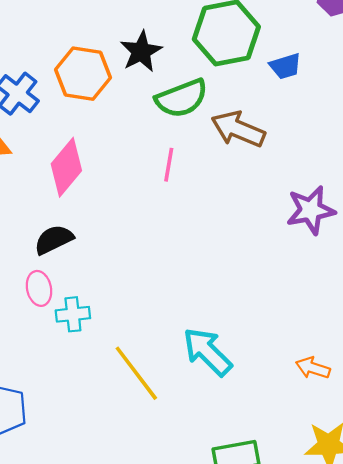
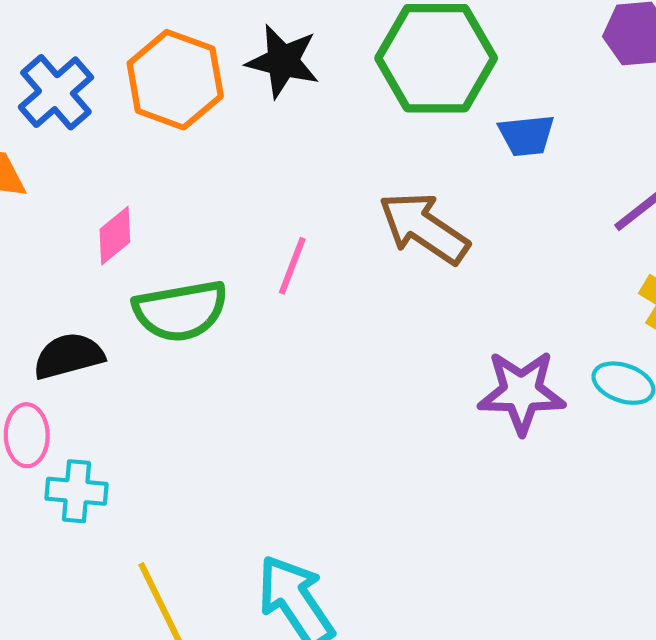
black star: (141, 51) -> (283, 61), turned 30
green semicircle: (182, 98) -> (180, 311), moved
pink diamond: (66, 167) -> (115, 236), size x0.6

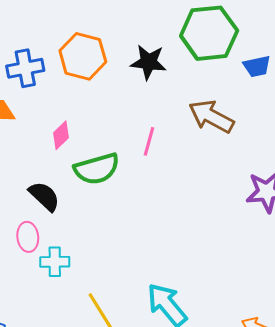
black star: (283, 61) -> (148, 62), moved
blue cross: (56, 92) -> (25, 68), turned 36
black semicircle: (69, 356) -> (44, 196), turned 64

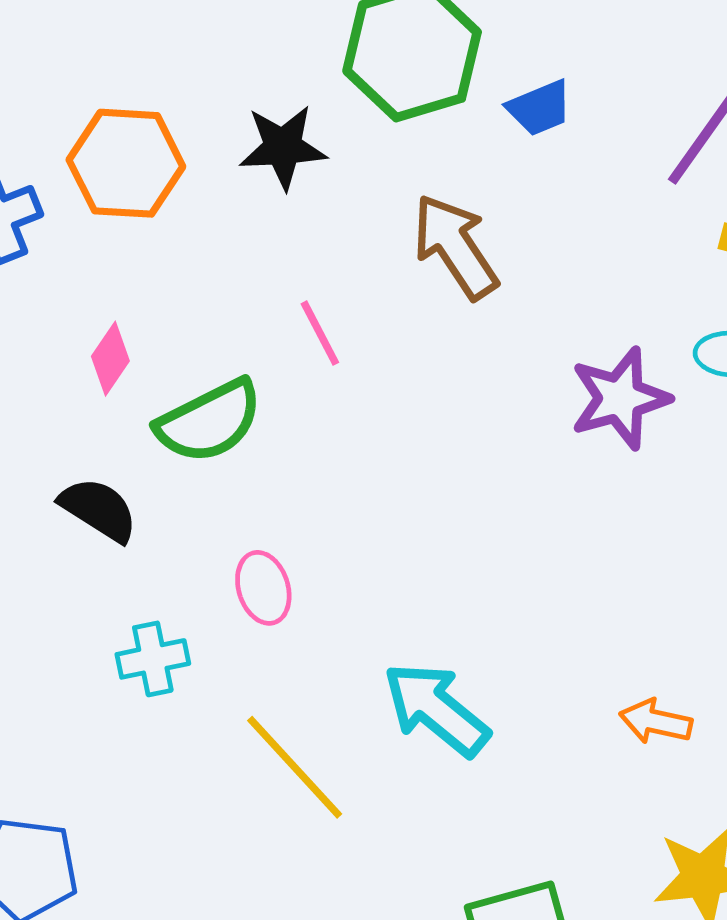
brown arrow: (211, 117) -> (455, 247), turned 39
pink line: (149, 141) -> (320, 333), turned -32
pink ellipse: (28, 237) -> (263, 588), moved

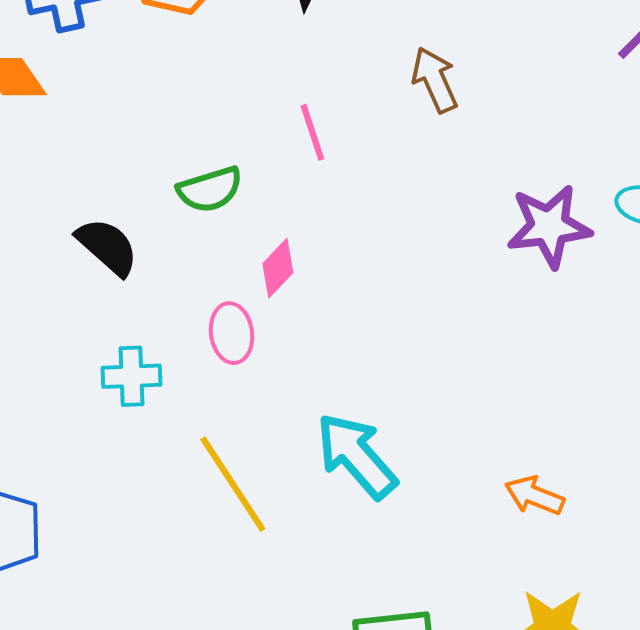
brown arrow: (455, 247) -> (435, 80), size x0.7
pink diamond: (110, 359) -> (278, 268), moved
green semicircle: (209, 421) -> (210, 189), size x0.7

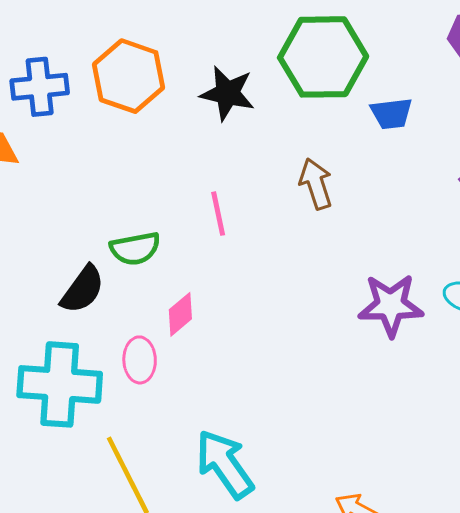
black semicircle: (107, 247) -> (83, 289), moved, turned 78
cyan cross: (132, 376) -> (60, 384), size x1.8

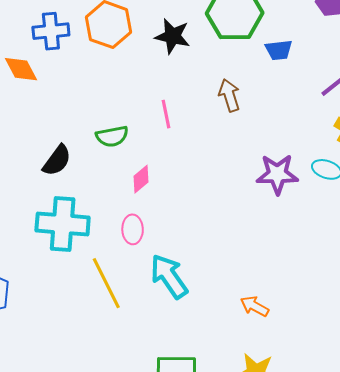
black semicircle: (83, 289) -> (57, 160), moved
pink ellipse: (140, 360) -> (133, 229), moved

